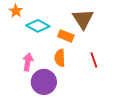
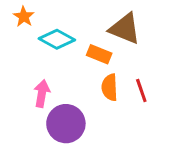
brown triangle: (83, 19) -> (125, 29), turned -35
orange semicircle: (60, 58) -> (110, 87), moved

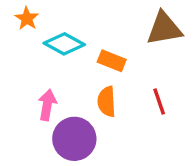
brown triangle: (125, 29) -> (164, 29), moved, turned -32
orange semicircle: (110, 87) -> (107, 102), moved

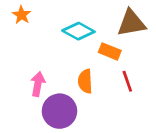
cyan diamond: (64, 44) -> (78, 31), moved
orange rectangle: (112, 61) -> (110, 51), moved

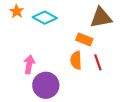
cyan diamond: (78, 31) -> (45, 18), moved
orange semicircle: (85, 81) -> (76, 60), moved

